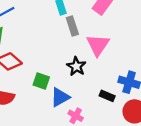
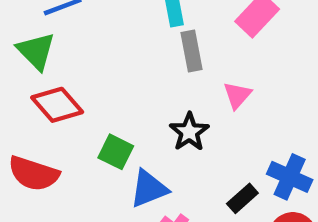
pink triangle: (98, 45) -> (237, 95), size x0.6
black rectangle: (107, 96) -> (242, 198), turned -72

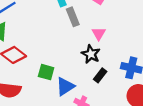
black star: (189, 132) -> (91, 54), moved
black rectangle: (242, 198) -> (100, 75), moved

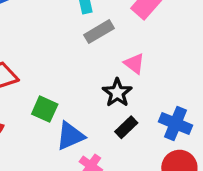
gray rectangle: (73, 17) -> (99, 32), turned 72
pink triangle: (99, 34) -> (134, 64), turned -32

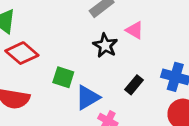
black star: (117, 93) -> (105, 45), moved

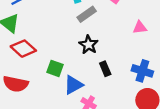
pink triangle: (135, 30) -> (140, 27), moved, turned -40
black rectangle: (134, 85) -> (105, 69), moved, turned -64

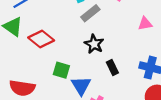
red diamond: (23, 49) -> (41, 39), moved
blue triangle: (73, 85) -> (81, 86), turned -30

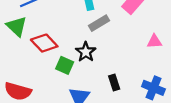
black star: (94, 44) -> (86, 52), moved
green square: (61, 70) -> (65, 65), moved

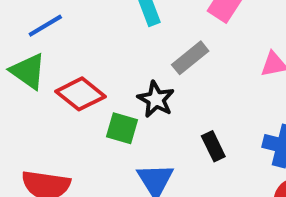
gray rectangle: (99, 23) -> (190, 58), moved

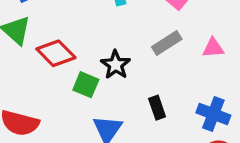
gray rectangle: (190, 58) -> (167, 43), moved

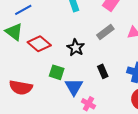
green square: (86, 85) -> (57, 72), moved

